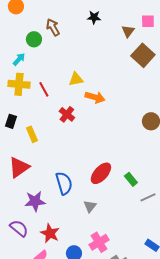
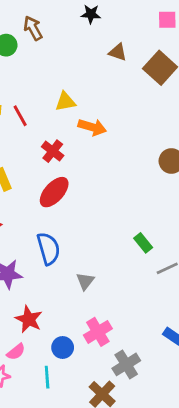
brown triangle: (128, 31) -> (118, 52), moved, turned -48
red ellipse: (101, 173) -> (54, 192), moved

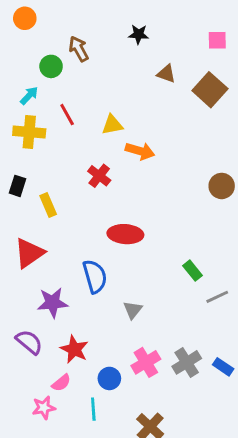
red line: (20, 116) -> (67, 115), moved
red ellipse: (54, 192) -> (125, 234), moved, turned 52
gray cross: (126, 364) -> (187, 362), moved

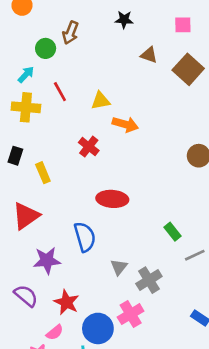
pink square: (217, 40) -> (183, 25), moved
brown arrow: (79, 49) -> (70, 33), turned -130
gray cross: (187, 362) -> (149, 280), moved
blue circle: (109, 378) -> (98, 328), size x1.5

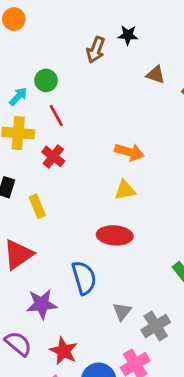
brown arrow: (70, 33) -> (96, 50), moved
green circle: (46, 48) -> (46, 80), moved
yellow triangle: (101, 101) -> (125, 190), moved
red cross: (89, 147) -> (53, 156), moved

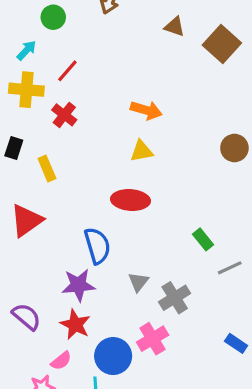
green circle: (46, 80) -> (53, 17), moved
red line: (56, 116) -> (67, 71), turned 70
purple star: (42, 304) -> (78, 285), moved

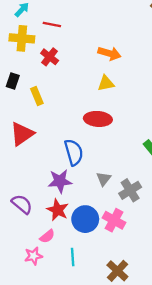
red line: (67, 71) -> (52, 25), turned 60
pink cross: (153, 339) -> (114, 220), turned -30
blue circle: (113, 356) -> (85, 219), moved

